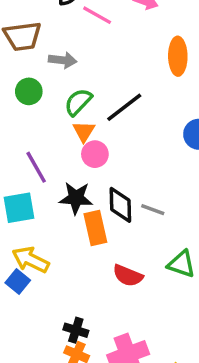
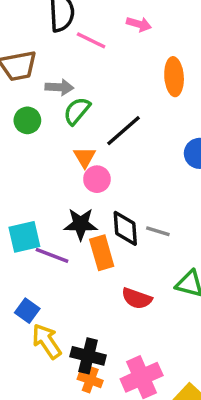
green semicircle: (78, 102) -> (77, 111), moved
purple line: (36, 167) -> (52, 255), moved, turned -36
yellow arrow: (31, 260) -> (47, 341), moved, turned 33
black cross: (76, 330) -> (88, 356), size x1.4

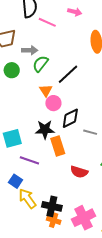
black diamond: (125, 228) -> (70, 118), moved, turned 70
purple line: (52, 255) -> (29, 160), moved

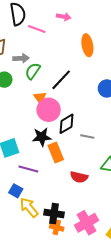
pink circle: (53, 103) -> (49, 110), size x1.5

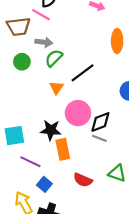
pink line: (37, 29) -> (41, 15), moved
pink circle: (49, 110) -> (78, 113), moved
black diamond: (66, 124) -> (100, 122), moved
blue square: (16, 191) -> (44, 184), moved

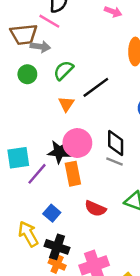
gray arrow: (44, 42) -> (40, 47), moved
pink circle: (78, 113) -> (77, 143), moved
black diamond: (100, 122) -> (116, 143), turned -70
purple line: (30, 162) -> (37, 174), moved, turned -75

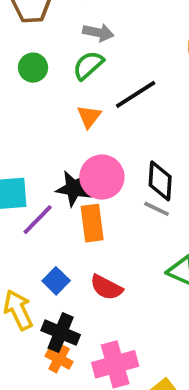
gray arrow: (40, 47) -> (98, 33), moved
red semicircle: (95, 209) -> (106, 287), moved

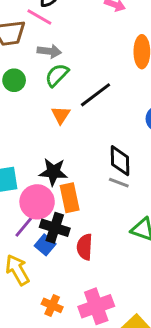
gray arrow: (98, 33) -> (49, 51), moved
pink circle: (102, 177) -> (37, 202), moved
purple line: (38, 220) -> (26, 225), moved
red semicircle: (106, 287) -> (85, 247), turned 70
black cross: (61, 333) -> (55, 228), moved

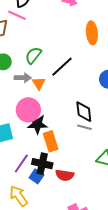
gray arrow: (49, 51) -> (23, 78), moved
pink circle: (37, 202) -> (28, 110), moved
red semicircle: (85, 247) -> (65, 175), turned -78

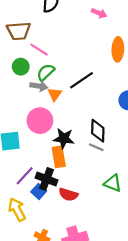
pink line: (17, 15) -> (39, 50), moved
green semicircle: (33, 55) -> (46, 72), moved
black star: (37, 124) -> (64, 138), moved

